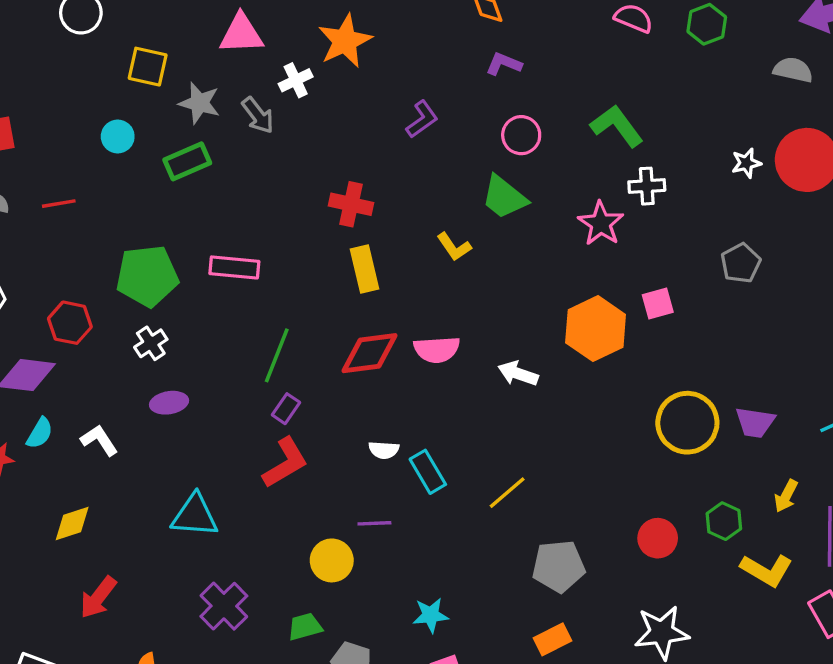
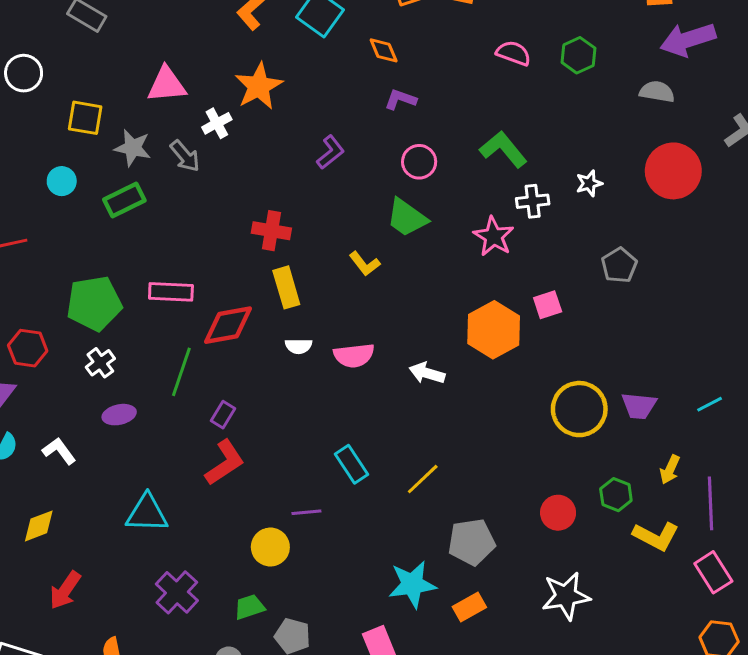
white star: (746, 163) -> (589, 183), moved
red diamond: (369, 353) -> (228, 325), moved
green line: (277, 355) -> (181, 372), moved
white semicircle: (384, 450) -> (298, 346), moved
cyan star: (431, 615) -> (412, 584), moved, size x1.5

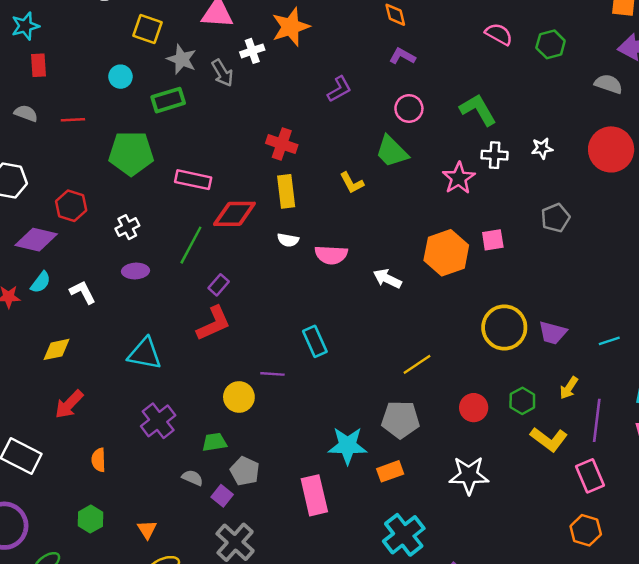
green pentagon: (94, 303) -> (131, 153), moved
yellow line: (423, 479) -> (417, 364), moved

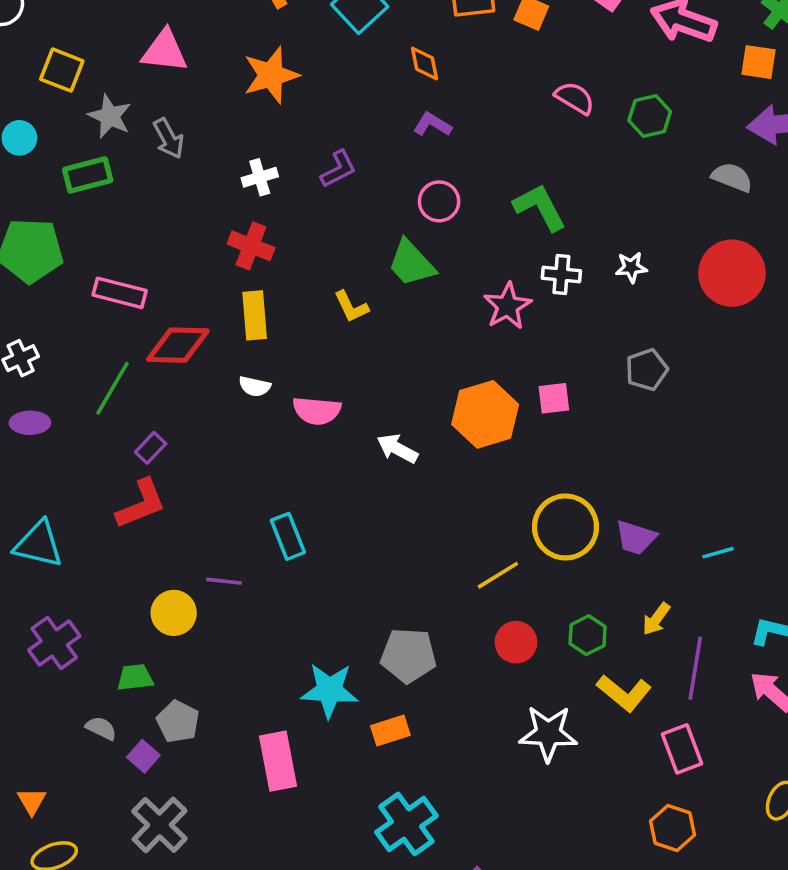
white cross: (252, 51) -> (260, 177), moved
yellow line: (417, 364) -> (498, 575), moved
white star: (469, 475) -> (548, 733), moved

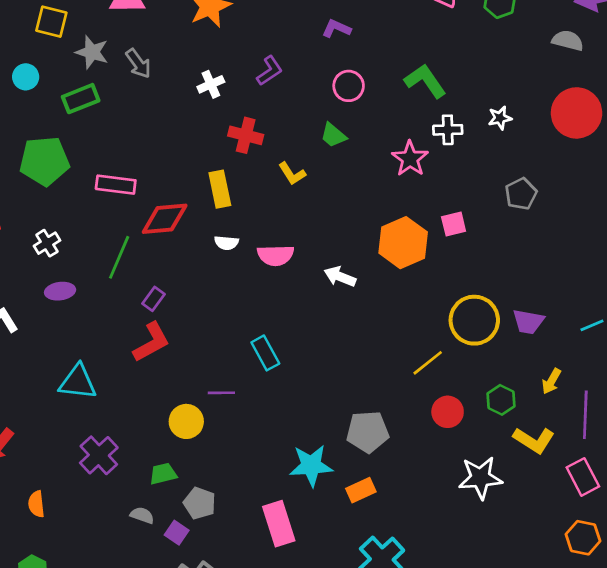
red cross: (251, 246) -> (246, 135), moved
green trapezoid: (411, 263) -> (333, 135), size x0.7

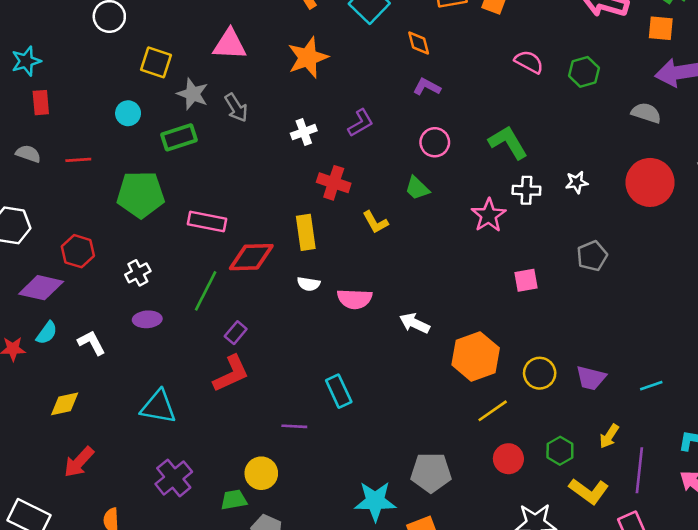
orange hexagon: (403, 243) -> (476, 356), moved
yellow circle: (474, 320) -> (540, 373), size x0.7
yellow circle: (186, 421) -> (261, 473), moved

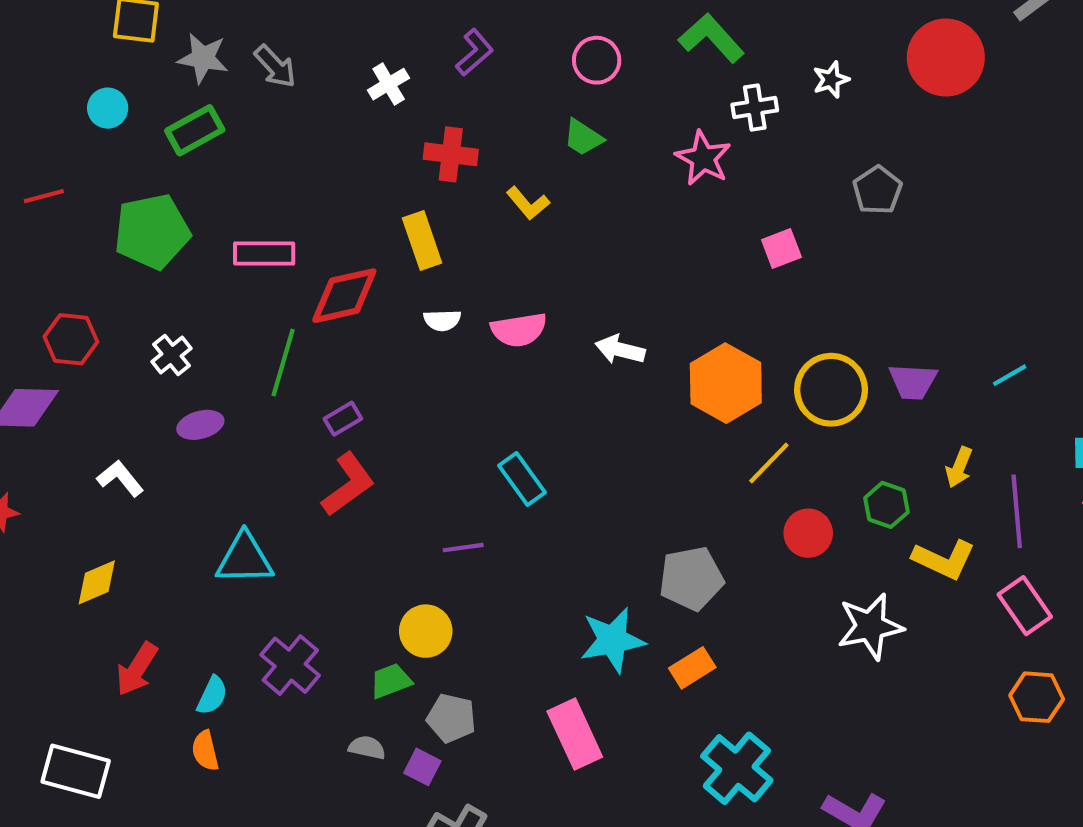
cyan semicircle: (47, 333) -> (212, 695), moved
purple rectangle: (236, 333) -> (343, 419), turned 30
yellow circle: (540, 373) -> (831, 390), size x1.4

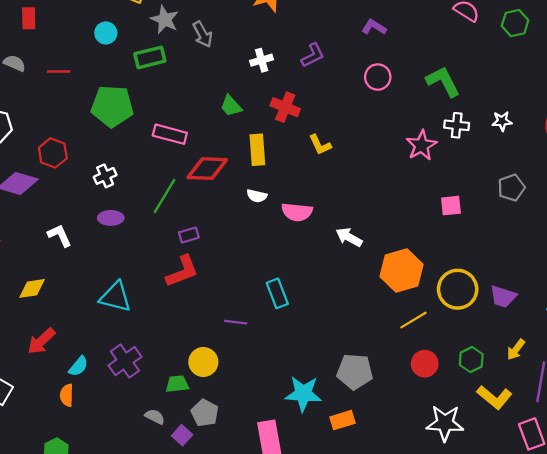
green trapezoid: (583, 137) -> (231, 106), moved

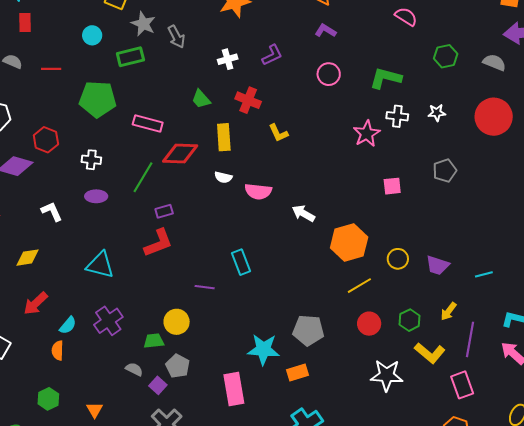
green hexagon: (515, 23) -> (446, 56), moved
green L-shape: (443, 81) -> (386, 78), turned -48
white cross: (105, 176) -> (91, 160), turned 30
yellow circle: (458, 289) -> (398, 259), size x0.6

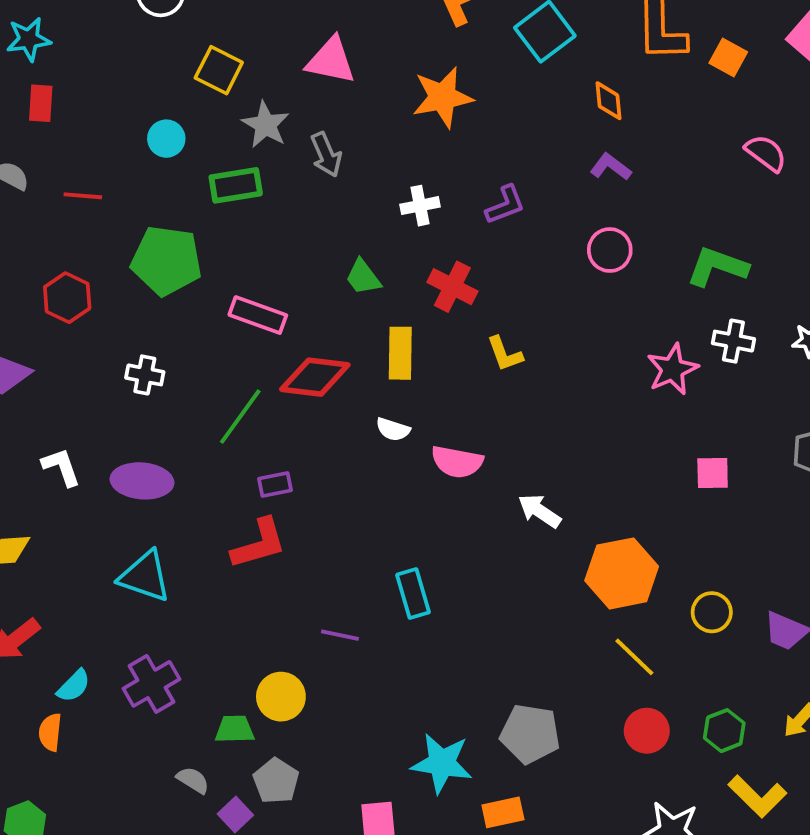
red hexagon: (46, 140) -> (67, 298), moved
purple ellipse: (96, 196) -> (142, 481), moved, size x1.4
yellow line: (359, 286) -> (634, 657), turned 70

